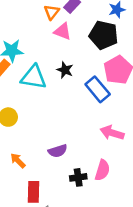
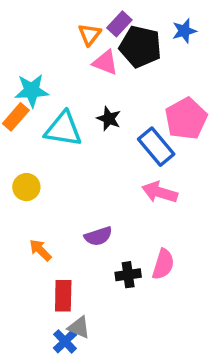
black pentagon: (104, 35) -> (140, 47), moved
pink arrow: (112, 133) -> (160, 192), moved

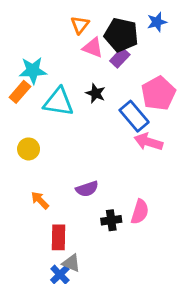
purple rectangle: (119, 24) -> (120, 58), moved
pink arrow: (160, 192) -> (148, 142), moved

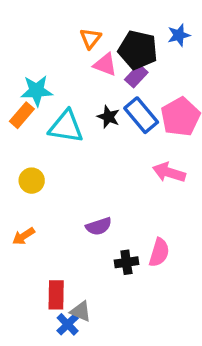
blue rectangle: (134, 116) -> (141, 115), moved
orange arrow: (40, 200) -> (23, 236), moved, turned -78
red rectangle: (58, 237) -> (56, 295), moved

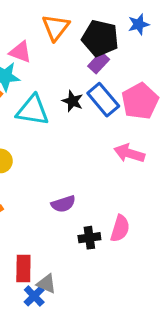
orange triangle: (91, 38) -> (56, 27), size x1.4
pink triangle: (105, 65) -> (20, 52), moved

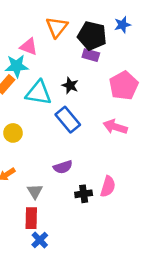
purple rectangle: (99, 63) -> (91, 55), turned 63
blue rectangle: (103, 100) -> (68, 120), moved
gray triangle: (46, 284) -> (35, 191), moved, turned 35

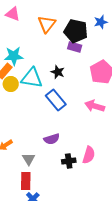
pink triangle: (29, 47) -> (13, 14), moved
yellow circle: (13, 133) -> (11, 84), moved

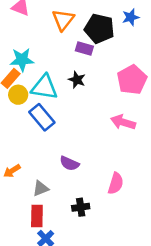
purple rectangle: (75, 47) -> (84, 48), moved
blue rectangle: (56, 100) -> (42, 117), moved
purple semicircle: (52, 139) -> (69, 163), turned 42
gray triangle: (29, 159) -> (41, 188), turned 40
black cross: (69, 161) -> (81, 207), moved

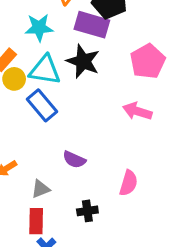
purple rectangle: (84, 48) -> (92, 25), size x1.6
cyan star: (22, 60) -> (39, 28), moved
black star: (77, 80) -> (83, 61), size x1.6

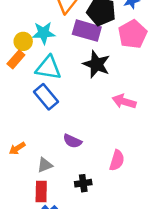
black star: (83, 61) -> (96, 64), moved
pink pentagon: (148, 61) -> (133, 34), moved
yellow circle: (14, 79) -> (23, 41), moved

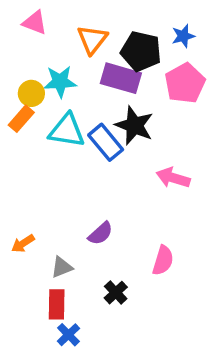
blue rectangle: (46, 97) -> (106, 142), moved
purple semicircle: (72, 141) -> (101, 233), turned -66
black cross: (83, 183) -> (116, 293), turned -35

